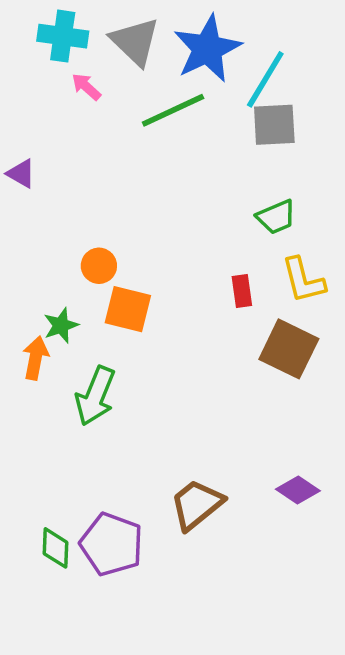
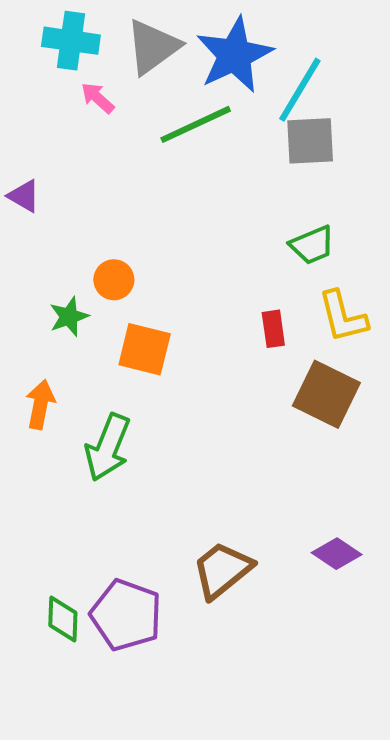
gray triangle: (135, 41) -> (153, 47), turned 40
orange circle: (99, 266) -> (114, 280), moved
green star: (61, 325) -> (69, 317), moved

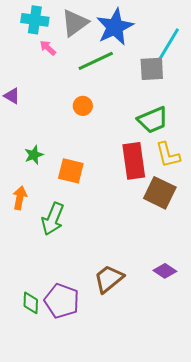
cyan line: (300, 90) -> (169, 44), moved
green trapezoid: (312, 245) -> (153, 120), size x1.4
orange circle: (114, 280) -> (83, 106), moved
red rectangle: (273, 329) -> (134, 161), size x2.0

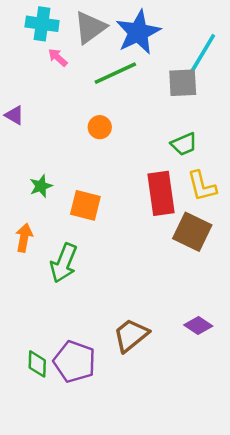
green trapezoid: (153, 120) -> (184, 144), size x0.7

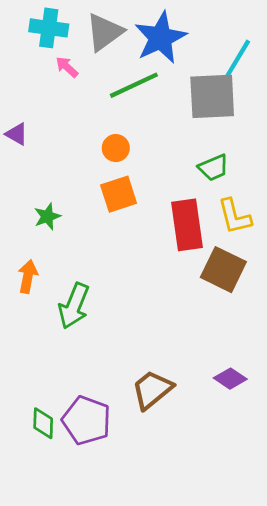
gray square: (183, 83) -> (212, 96), size x1.4
orange square: (85, 205) -> (119, 194), moved, turned -32

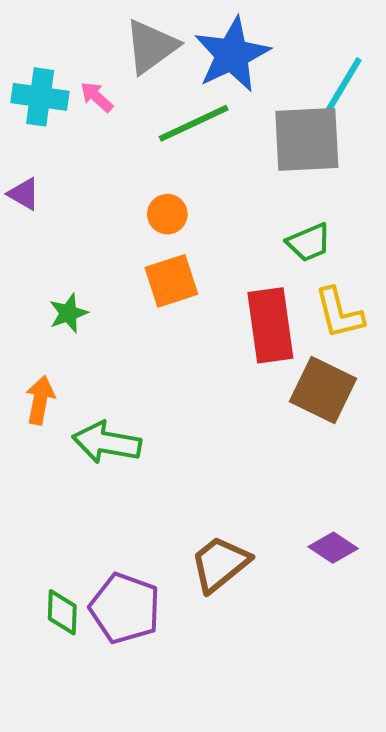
cyan cross: (49, 28) -> (40, 97), moved
green arrow: (74, 306) -> (107, 443), turned 78

